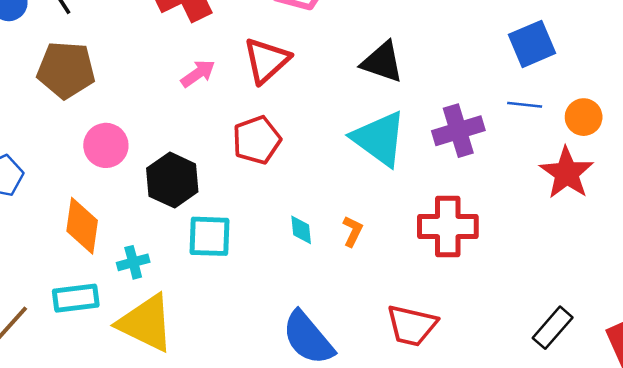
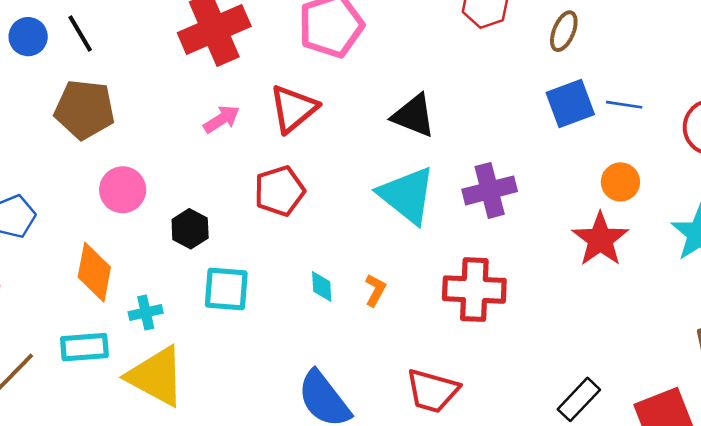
blue line: (525, 105) -> (624, 105), moved
black hexagon: (172, 180) -> (190, 229), size x0.7

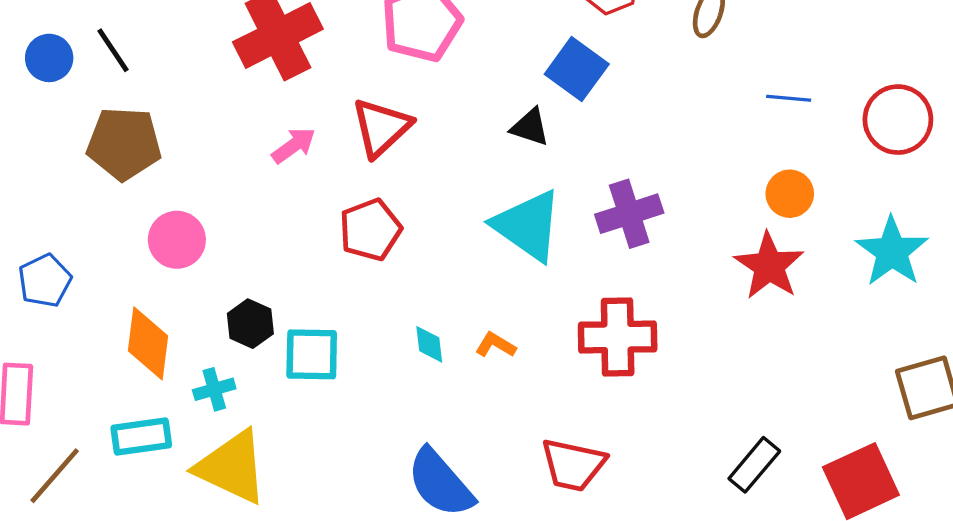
blue square: (570, 104) -> (577, 69), moved, turned -30
black triangle: (414, 116) -> (530, 127), size x0.7
black hexagon: (190, 229) -> (250, 324), moved
orange L-shape: (375, 290) -> (495, 345), turned -84

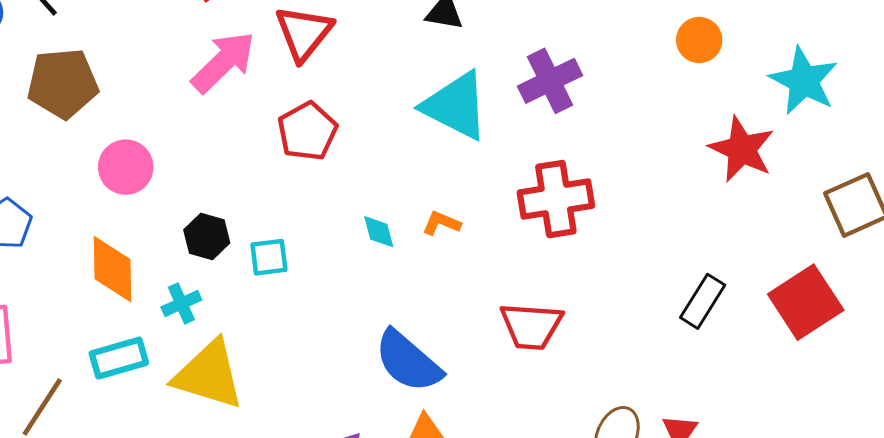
pink arrow: (294, 146) -> (223, 62), size x1.6
red star: (769, 266) -> (742, 149), moved
cyan square: (312, 354) -> (269, 257), size x0.7

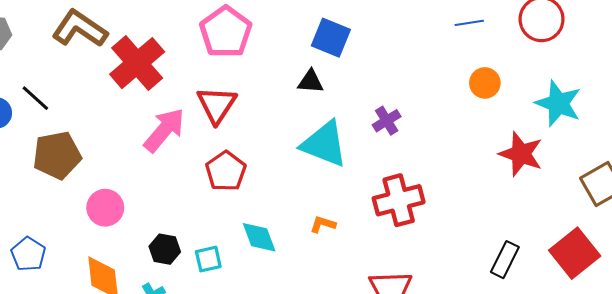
purple cross: (550, 81) -> (387, 121), size x0.7
cyan diamond: (379, 232) -> (259, 237), moved, size x1.5

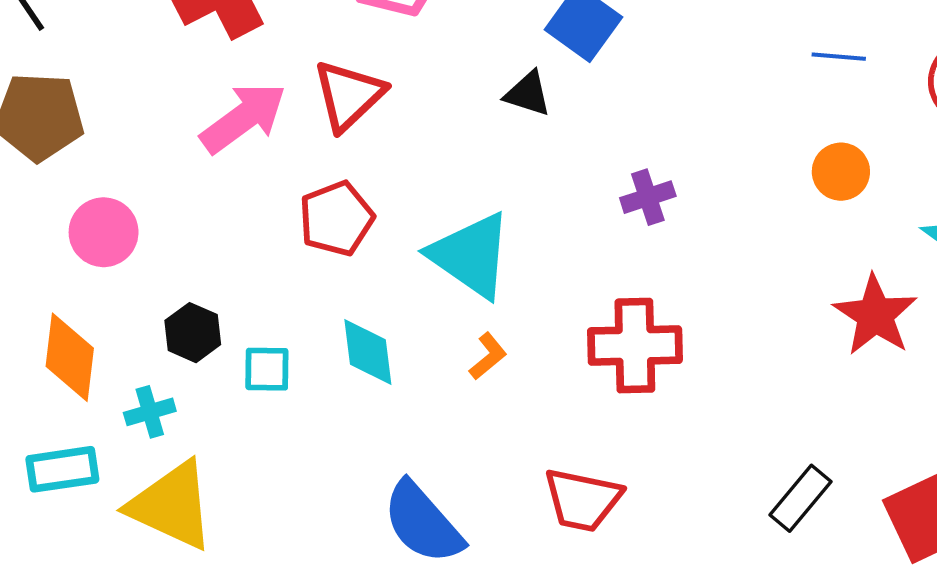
cyan triangle: (324, 144) -> (471, 255), moved
orange L-shape: (323, 224) -> (488, 356), turned 110

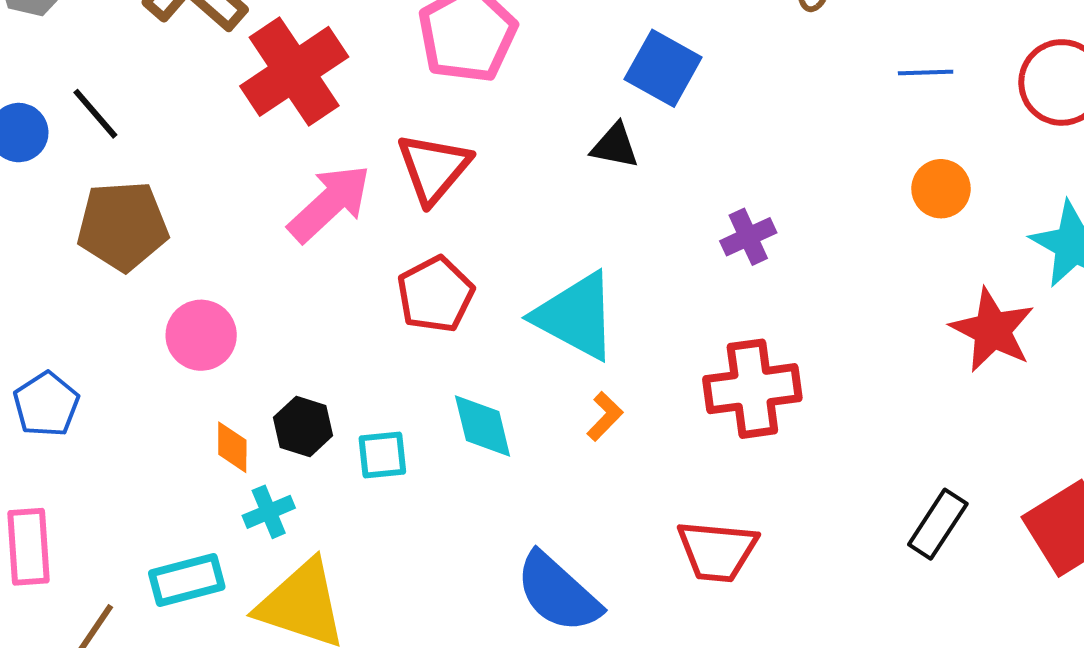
orange diamond: (70, 357) -> (232, 447), moved, size x0.6

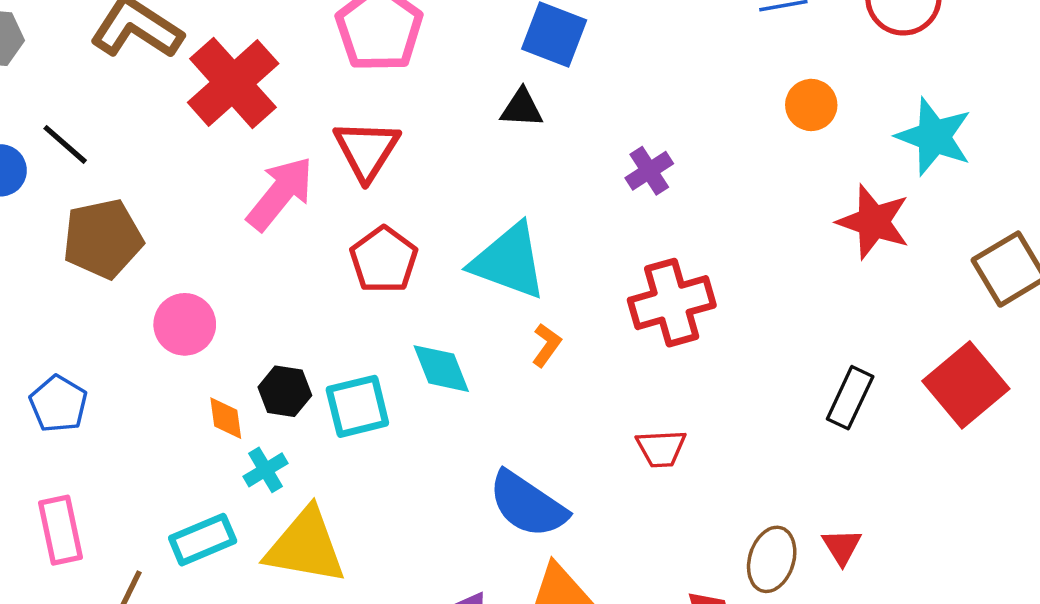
cyan square: (382, 455) -> (357, 406), size x1.4
red trapezoid: (717, 551) -> (661, 448), size x0.7

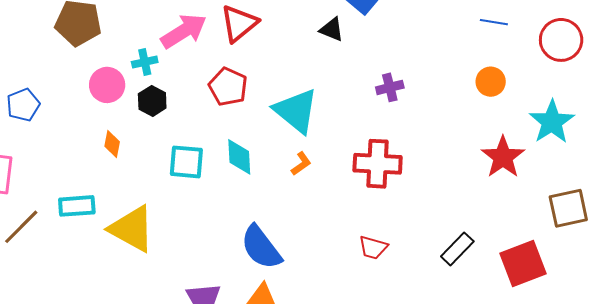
red pentagon: (384, 260) -> (228, 87), turned -30
black hexagon: (285, 391) -> (152, 101), moved
red trapezoid: (661, 448) -> (373, 247), moved
cyan cross: (266, 470) -> (145, 62), moved

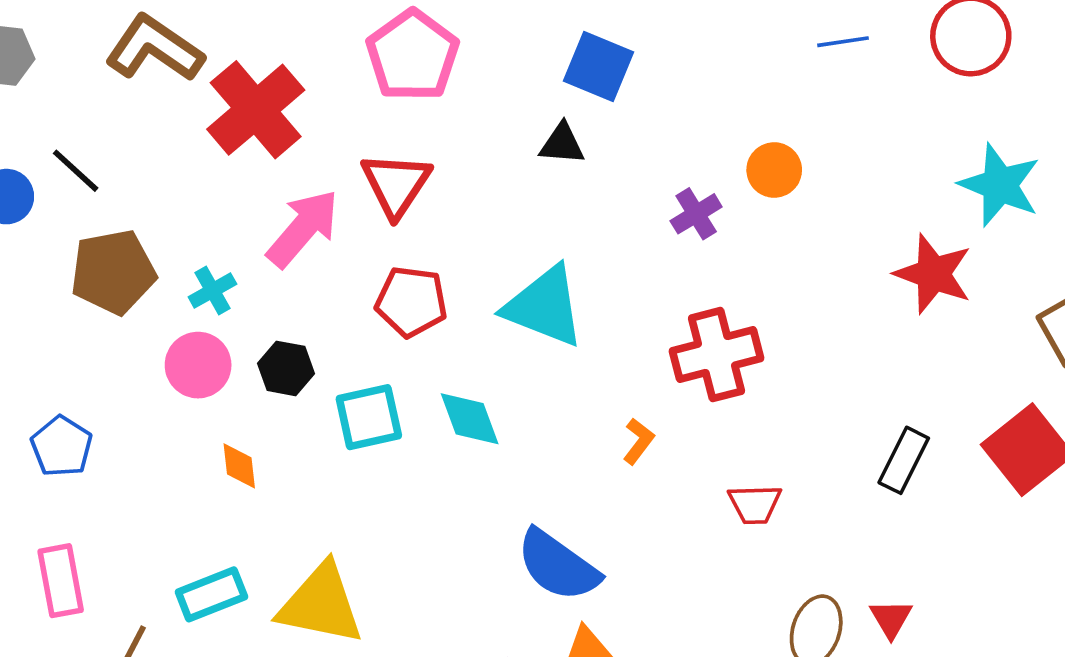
cyan cross: (145, 62) -> (212, 291), moved
orange circle: (491, 82) -> (774, 170), moved
cyan square: (186, 162) -> (369, 417), moved
orange L-shape: (301, 164) -> (638, 441), moved

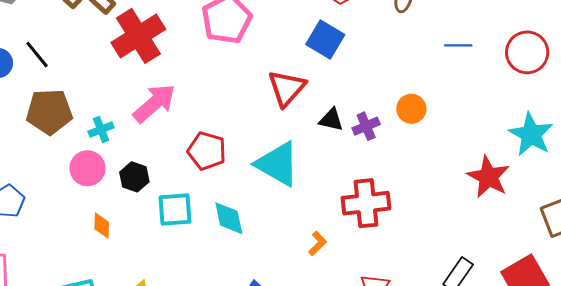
black triangle: (562, 144) -> (331, 120), moved
red triangle: (396, 184) -> (287, 88), moved

